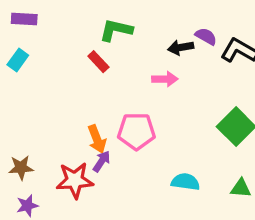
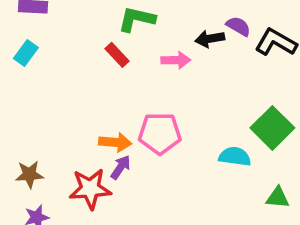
pink arrow: (165, 79) -> (176, 60), moved
orange arrow: (97, 139) -> (115, 142), turned -64
cyan semicircle: (185, 182) -> (235, 157), moved

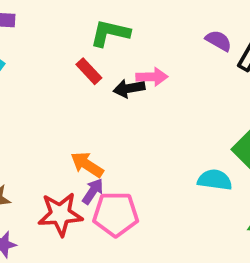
black arrow: (210, 39) -> (129, 88), moved
pink pentagon: (160, 133) -> (116, 214), moved
orange arrow: (115, 142) -> (87, 165), turned -152

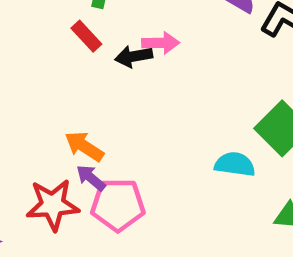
purple arrow: (93, 191) -> (91, 178), turned -84

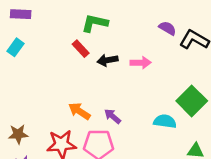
pink arrow: (161, 43) -> (141, 63), moved
purple arrow: (91, 178) -> (113, 116), moved

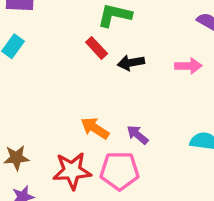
pink arrow: (141, 63) -> (188, 66), moved

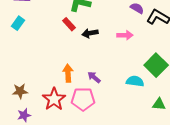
orange arrow: (95, 128) -> (68, 73), turned 54
red star: (72, 171) -> (54, 99), turned -30

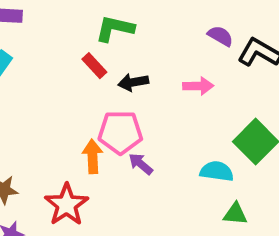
pink pentagon: (83, 99) -> (120, 132), moved
green triangle: (159, 104) -> (235, 214), moved

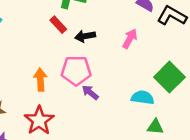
pink arrow: (198, 86) -> (130, 39), turned -60
orange arrow: (92, 156) -> (40, 80), moved

